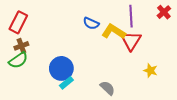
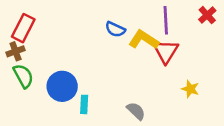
brown cross: (21, 46) -> (16, 51), moved
green semicircle: (18, 60) -> (23, 76), turned -84
blue circle: (61, 68) -> (62, 86), moved
cyan rectangle: (66, 83) -> (84, 104), turned -48

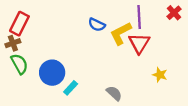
yellow L-shape: (144, 40) -> (121, 33), turned -60
cyan rectangle: (84, 104) -> (71, 88), turned 40

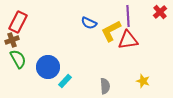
red triangle: (139, 43) -> (128, 40), turned 50
yellow star: (160, 75) -> (143, 81), moved
gray semicircle: (114, 93) -> (105, 86), turned 42

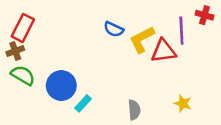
red cross: (160, 12) -> (204, 15), turned -32
purple line: (128, 16) -> (181, 31), moved
green semicircle: (18, 59) -> (23, 75), turned -30

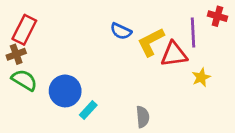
yellow star: (183, 103) -> (201, 77), moved, turned 30

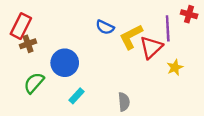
brown cross: (16, 54) -> (28, 44), moved
red triangle: (174, 54) -> (151, 47), turned -35
green semicircle: (24, 80) -> (34, 83), moved, turned -80
blue circle: (65, 91) -> (65, 63), moved

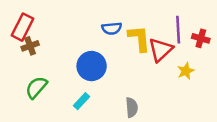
red cross: (189, 14) -> (201, 38), moved
blue semicircle: (105, 27) -> (112, 28), turned -30
yellow L-shape: (131, 37) -> (139, 38), turned 112
blue circle: (65, 63) -> (92, 66), moved

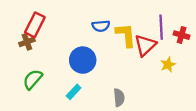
red rectangle: (22, 27) -> (35, 25), moved

